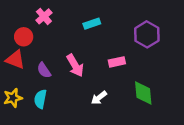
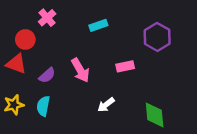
purple semicircle: (44, 70) -> (47, 75), turned -98
green diamond: (143, 93) -> (155, 115), moved

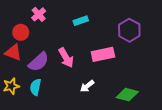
pink rectangle: (125, 66) -> (103, 54), size x1.5
purple semicircle: (47, 75) -> (39, 62), size x1.5
green diamond: (155, 115) -> (127, 95), turned -70

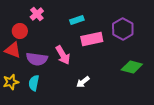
pink rectangle: (103, 54) -> (92, 39), moved
purple semicircle: (39, 62) -> (37, 59), turned 50
green diamond: (127, 95) -> (132, 67), moved

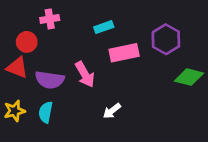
pink cross: (37, 14) -> (50, 19), turned 32
green diamond: (132, 67) -> (189, 77), moved

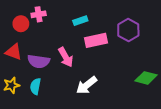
red circle: (27, 42) -> (21, 24), moved
green diamond: (189, 77) -> (146, 78), moved
white arrow: (112, 111) -> (87, 85), size x1.5

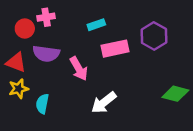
purple semicircle: (39, 61) -> (46, 54), moved
yellow star: (11, 85) -> (19, 89), moved

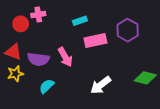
purple semicircle: (46, 54) -> (38, 59), moved
white arrow: (104, 103) -> (101, 85), moved
cyan semicircle: (42, 104) -> (47, 86), moved, turned 35

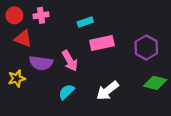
red circle: (21, 24) -> (14, 15), moved
purple hexagon: (128, 30) -> (146, 47), moved
red triangle: (13, 52) -> (23, 39), moved
cyan semicircle: (47, 86) -> (66, 92), moved

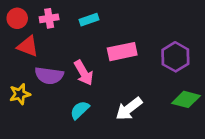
cyan rectangle: (85, 22) -> (89, 20), moved

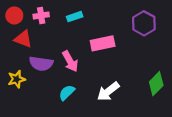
purple hexagon: (175, 57) -> (144, 23), moved
green diamond: (186, 99) -> (156, 84), turned -60

